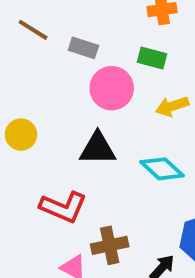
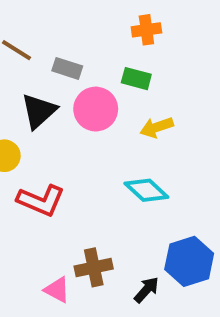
black triangle: (98, 149) -> (39, 111), moved, turned -42
red L-shape: (63, 207) -> (41, 200), moved

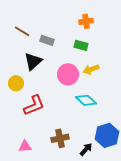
pink circle: (96, 109) -> (68, 74), moved
red L-shape: (41, 200) -> (34, 105), turned -45
pink triangle: (57, 290) -> (25, 146), moved, turned -32

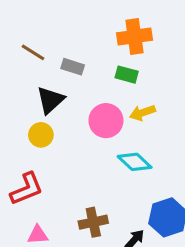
orange cross: (86, 21) -> (135, 37), size x1.5
yellow circle: (16, 83) -> (41, 135), moved
red L-shape: (34, 105) -> (27, 189), moved

